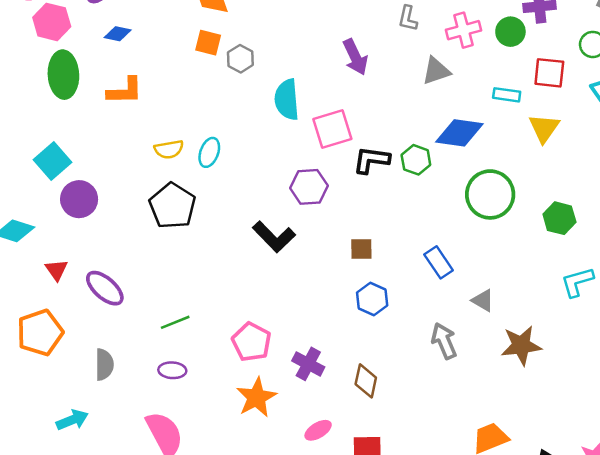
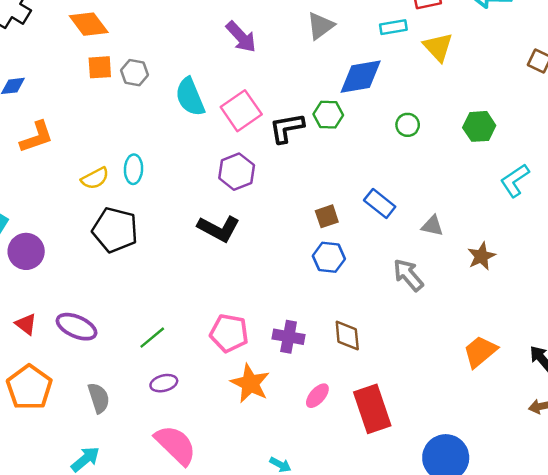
green circle: (490, 194) -> (408, 125), size x0.5
brown square: (361, 249) -> (327, 216), moved
brown star: (521, 345) -> (481, 256), size x0.7

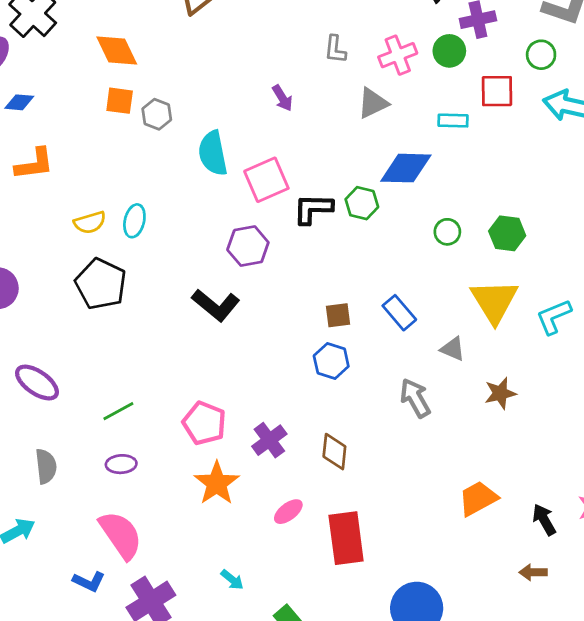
purple arrow: (241, 37) -> (282, 98), size x0.7
yellow triangle: (438, 47) -> (494, 301), moved, size x1.4
green hexagon: (479, 126) -> (507, 233), moved
purple cross: (289, 337) -> (269, 440), turned 32

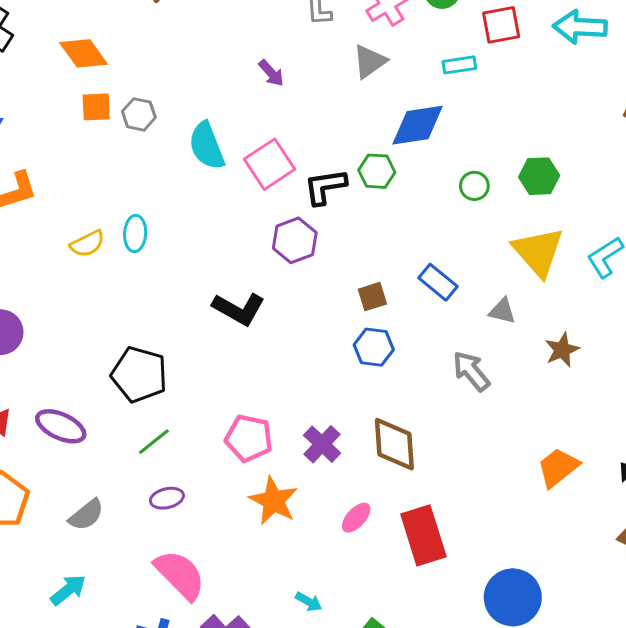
purple hexagon: (248, 246) -> (295, 240), moved
black pentagon: (101, 284) -> (139, 375), moved
brown diamond: (334, 452) -> (394, 444), size x1.4
gray semicircle: (46, 466) -> (86, 515), turned 68

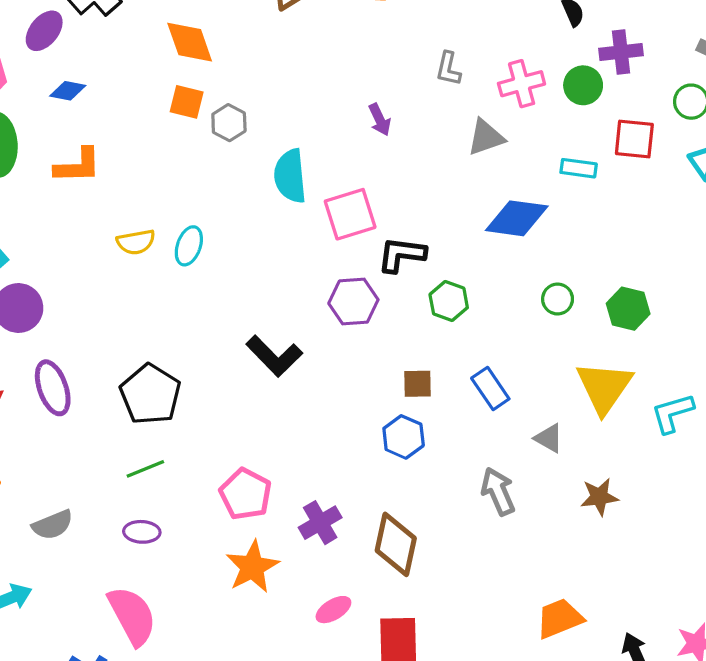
green hexagon: (377, 171) -> (449, 301), moved
purple ellipse: (61, 426) -> (53, 388), moved, turned 30

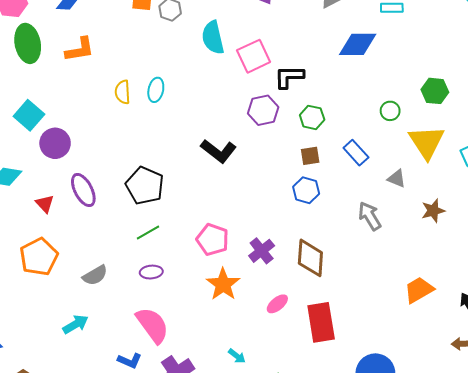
yellow semicircle: (136, 242) -> (123, 92), turned 105
green circle: (558, 299) -> (390, 111), moved
green hexagon: (449, 301) -> (312, 117), moved

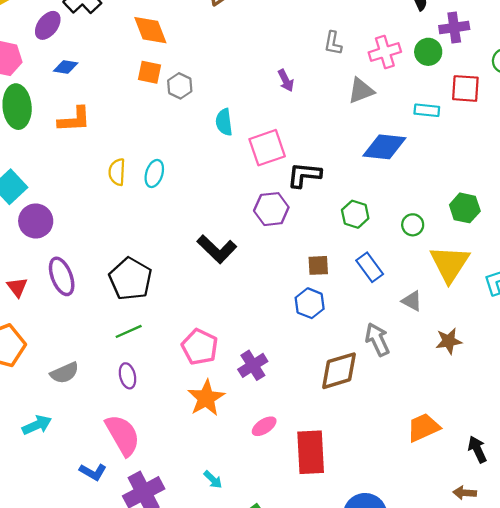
cyan semicircle: (213, 38) -> (224, 122), size x0.7
green hexagon: (312, 117) -> (355, 214), moved
brown diamond: (310, 258) -> (339, 371), moved, turned 63
purple ellipse: (151, 272) -> (128, 376), turned 75

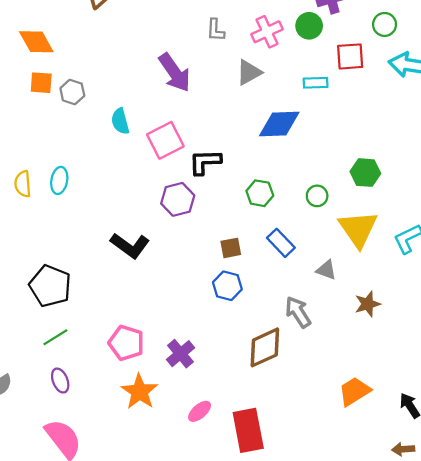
purple arrow: (286, 80) -> (175, 73), size x1.8

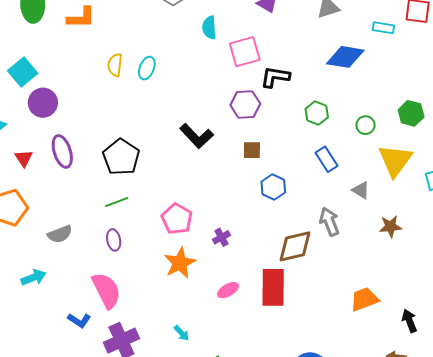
brown square: (231, 248) -> (252, 150), moved
purple cross: (180, 354) -> (221, 237), size x0.7
red rectangle: (248, 430) -> (273, 287), moved

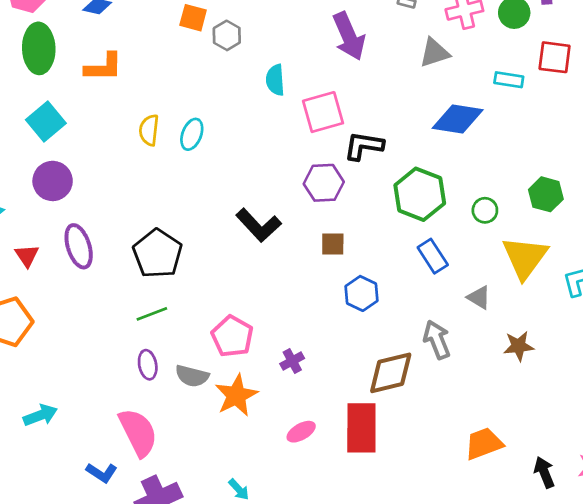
cyan square: (23, 72) -> (46, 122), moved
green hexagon: (317, 113) -> (420, 194), size x1.6
gray semicircle: (60, 234) -> (192, 376), moved, turned 35

